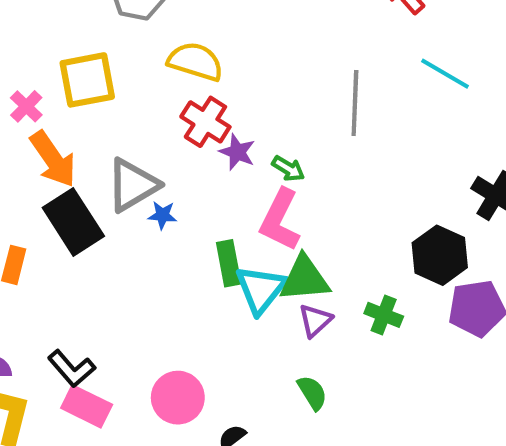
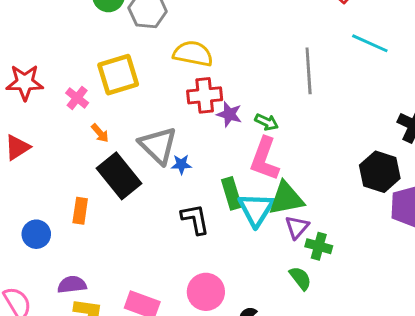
red cross: (205, 122) -> (205, 95), turned -32
orange arrow: (53, 159) -> (100, 133), size x0.5
gray triangle: (133, 185) -> (158, 145), turned -39
green cross: (384, 315) -> (319, 246), moved
black L-shape: (72, 369) -> (195, 219), moved, turned -144

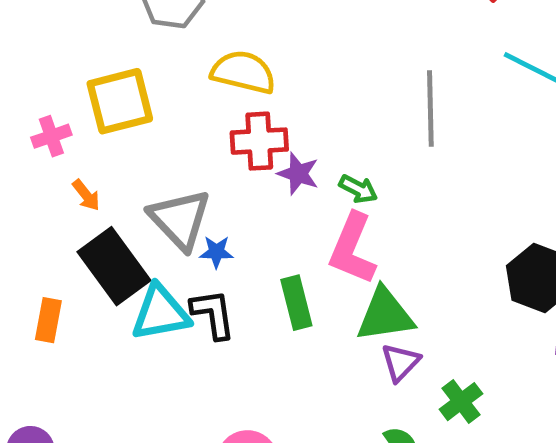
pink cross: (77, 98) -> (51, 136), turned 30
cyan triangle: (256, 209) -> (160, 313), moved, turned 45
black L-shape: (195, 219) -> (213, 314), moved
green cross: (319, 246) -> (461, 402), moved, turned 35

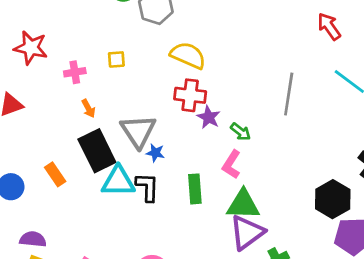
yellow square: (120, 101) -> (116, 59), size x0.5
pink L-shape: (352, 249) -> (231, 164), size x0.7
orange rectangle: (48, 320) -> (55, 174), turned -55
purple triangle: (400, 362) -> (247, 232), size x1.6

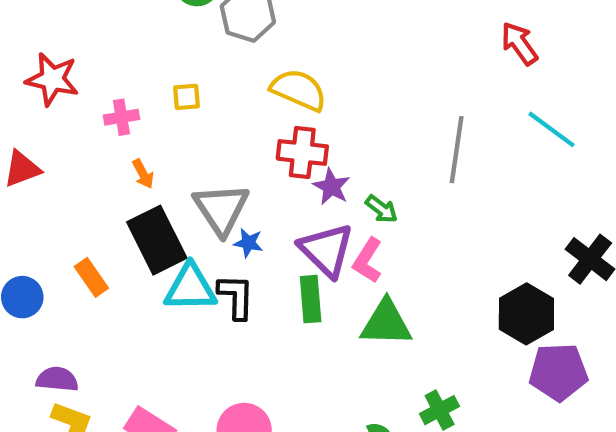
purple triangle: (247, 232) -> (326, 250), moved, turned -39

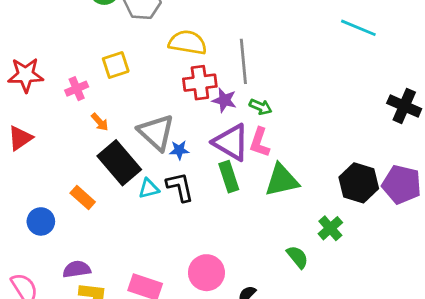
yellow square: (186, 97) -> (116, 65), size x1.4
gray line: (457, 150) -> (243, 61), moved
cyan triangle: (190, 288) -> (149, 188), size x0.6
black hexagon: (526, 314) -> (359, 183), moved
purple pentagon: (558, 372) -> (402, 184), turned 30

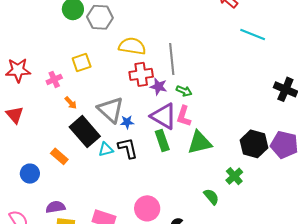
red triangle: (20, 138) -> (15, 115), turned -36

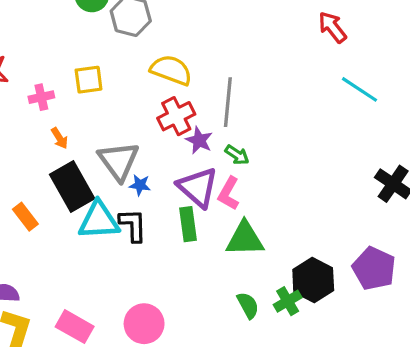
red cross: (141, 74) -> (176, 116), turned -30
black hexagon: (254, 144) -> (313, 280), moved
cyan triangle: (106, 149) -> (99, 220), size x1.8
green semicircle: (211, 197) -> (248, 305), moved

